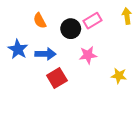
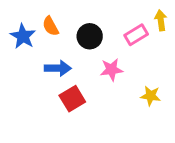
pink rectangle: (93, 21) -> (136, 35), moved
blue star: (18, 49) -> (23, 36), moved

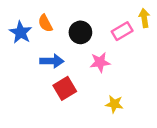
yellow star: (151, 96) -> (114, 104), moved

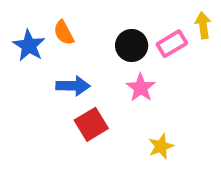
black circle: (80, 32) -> (132, 45), moved
pink star: (100, 62) -> (141, 88), turned -30
yellow star: (114, 104) -> (161, 146), turned -30

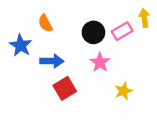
blue star: (29, 45) -> (21, 45), moved
yellow star: (161, 146) -> (123, 91), moved

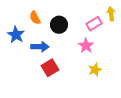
black circle: (93, 32) -> (59, 25), moved
pink star: (100, 62) -> (86, 46), moved

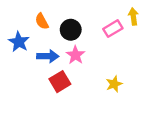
pink star: (86, 46) -> (76, 55), moved

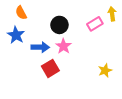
orange semicircle: (42, 21) -> (21, 13), moved
yellow star: (114, 84) -> (105, 70), moved

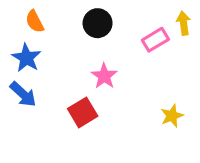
black circle: (59, 25) -> (98, 23), moved
blue arrow: (40, 47) -> (23, 94), moved, turned 42

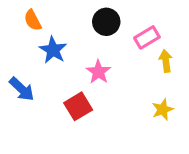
black circle: (98, 23) -> (106, 22), moved
yellow arrow: (184, 23) -> (166, 61), moved
blue star: (26, 58) -> (53, 50), moved

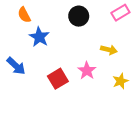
pink rectangle: (147, 37) -> (120, 13), moved
yellow arrow: (166, 61) -> (109, 50), moved, turned 112
pink star: (98, 72) -> (87, 71), moved

